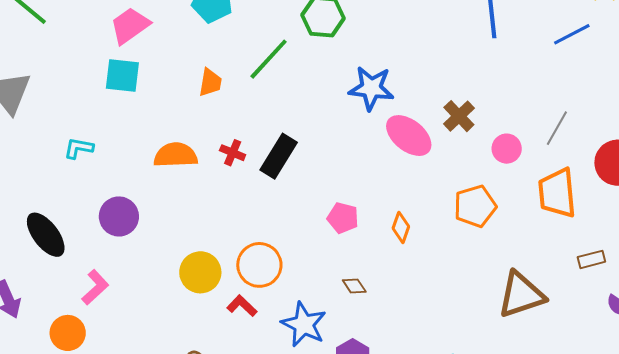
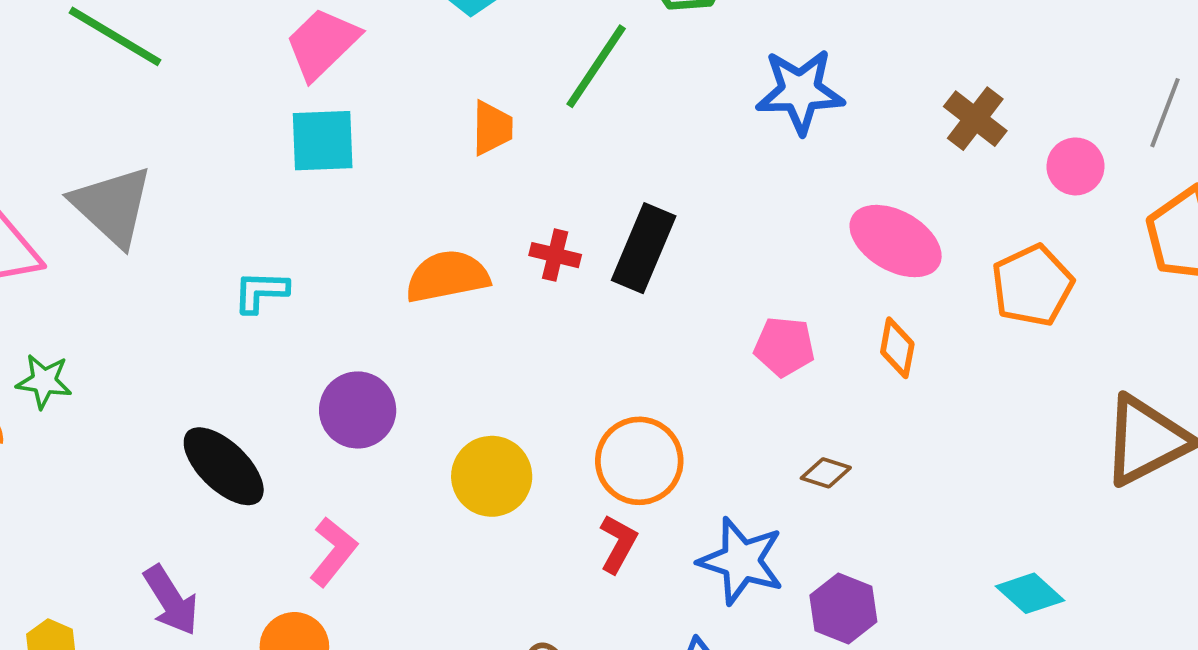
pink ellipse: (409, 136) -> (896, 241), moved
yellow circle: (200, 272) -> (492, 476), moved
brown diamond: (354, 286) -> (826, 473), turned -30
red L-shape: (242, 306) -> (618, 544), turned 84

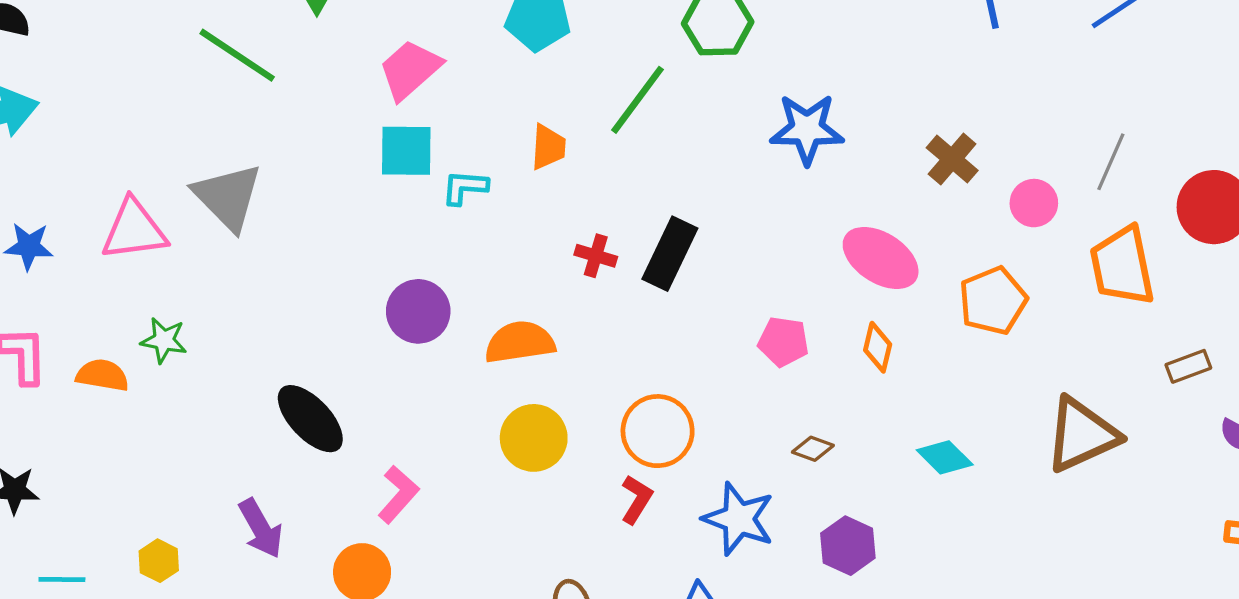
orange semicircle: (447, 276) -> (520, 342), moved
cyan L-shape: (261, 292) -> (465, 187), moved
purple circle: (358, 410) -> (418, 311), moved
cyan diamond: (1030, 593) -> (945, 457), moved
purple hexagon: (843, 608) -> (848, 546), moved

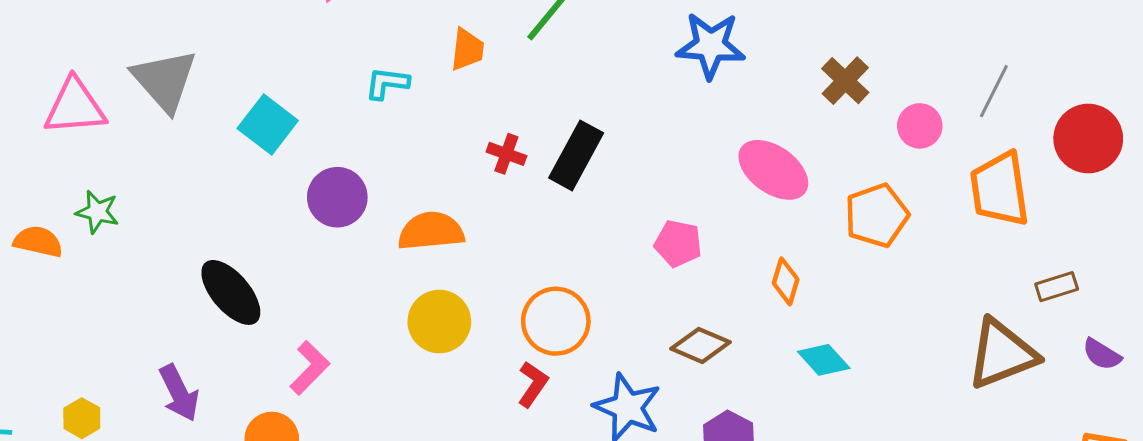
cyan square: (406, 151) -> (268, 124), moved, turned 34
orange diamond: (878, 347) -> (786, 281), moved
brown triangle: (1082, 435) -> (1002, 354), moved
brown diamond: (813, 449) -> (701, 345), size x1.5

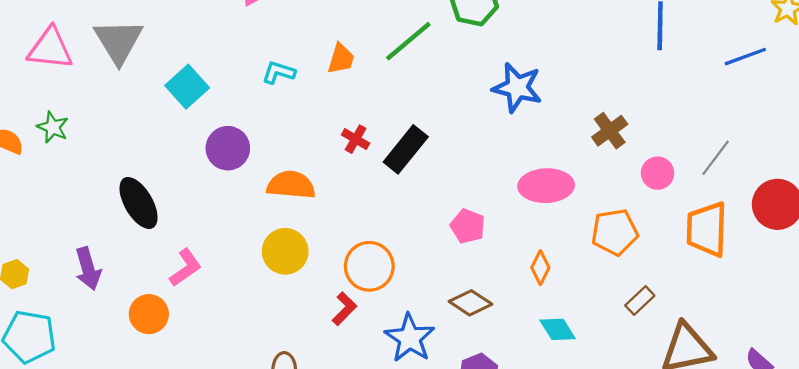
pink ellipse: (773, 170) -> (546, 186), turned -48
brown rectangle: (1057, 287) -> (640, 301), moved, turned -36

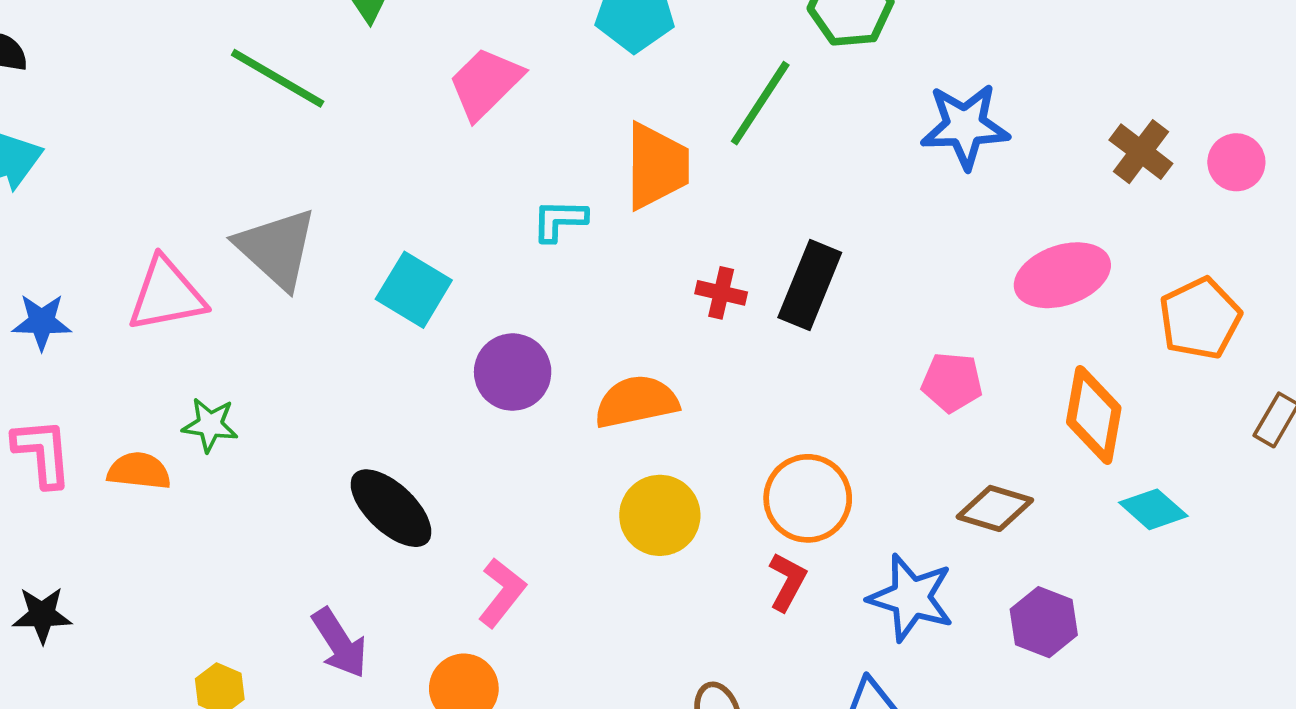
orange trapezoid: (341, 59) -> (657, 166), size x1.6
pink circle: (658, 173) -> (1236, 162), moved
orange diamond: (540, 268) -> (1094, 415), size x1.6

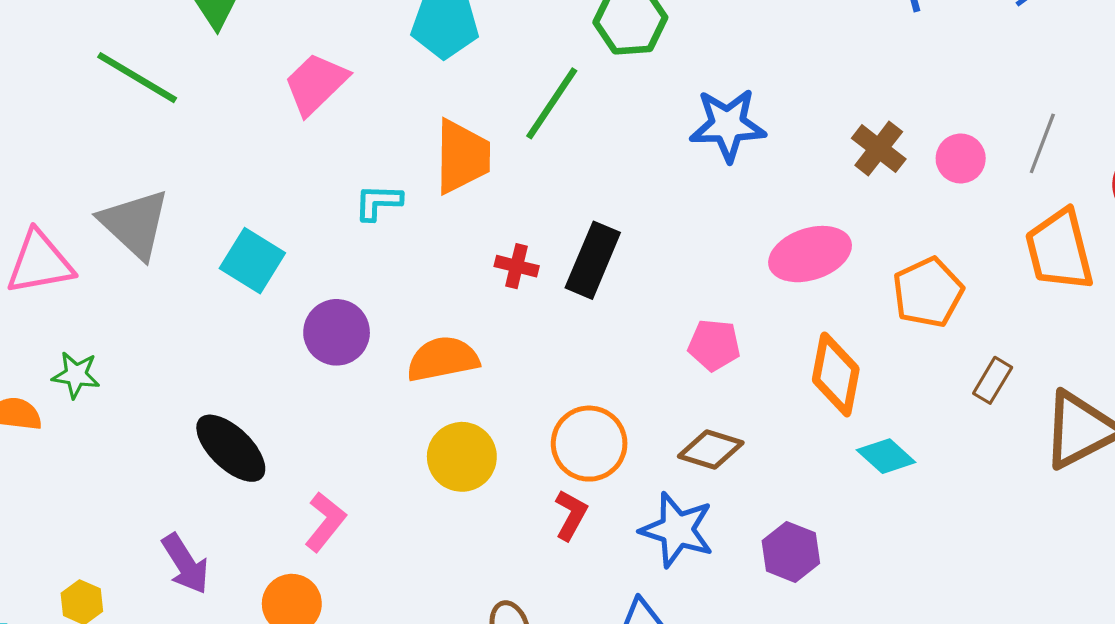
brown diamond: (995, 508) -> (711, 449), moved

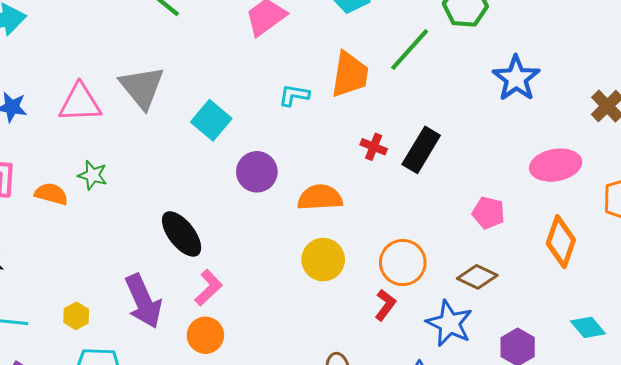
blue star: (728, 125) -> (516, 78), turned 30
cyan diamond: (886, 456) -> (588, 327), moved
pink L-shape: (325, 522) -> (208, 288), moved
purple arrow: (185, 564) -> (143, 301), size x1.4

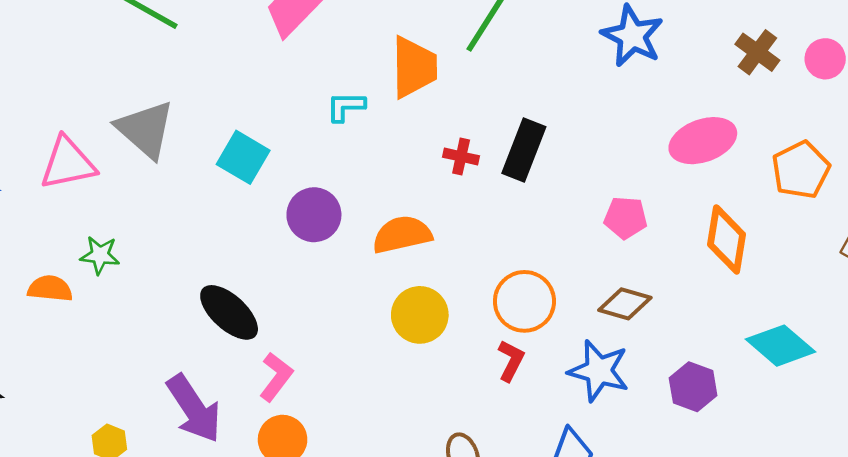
cyan diamond: (588, 327) -> (781, 346), size x1.4

